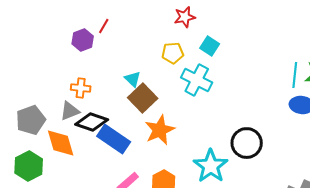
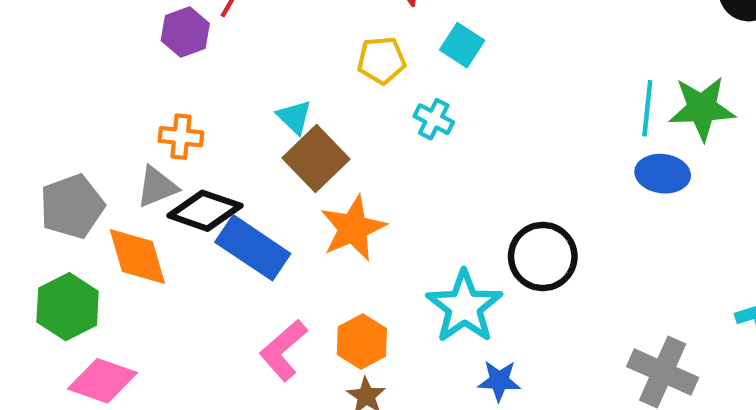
cyan cross: (197, 80) -> (434, 119), size x0.6

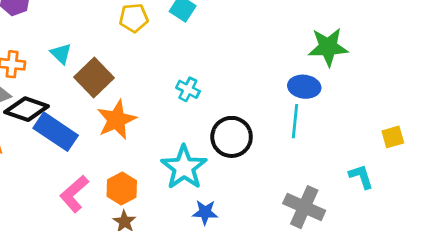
cyan line: (647, 108) -> (295, 121), moved
cyan triangle: (294, 117) -> (61, 54), moved
cyan cross: (434, 119) -> (188, 89), moved

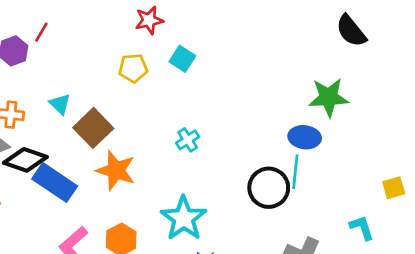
cyan cross: (188, 89) -> (188, 140), turned 30
orange star: (116, 120) -> (116, 170), turned -30
black circle: (232, 137) -> (269, 188), moved

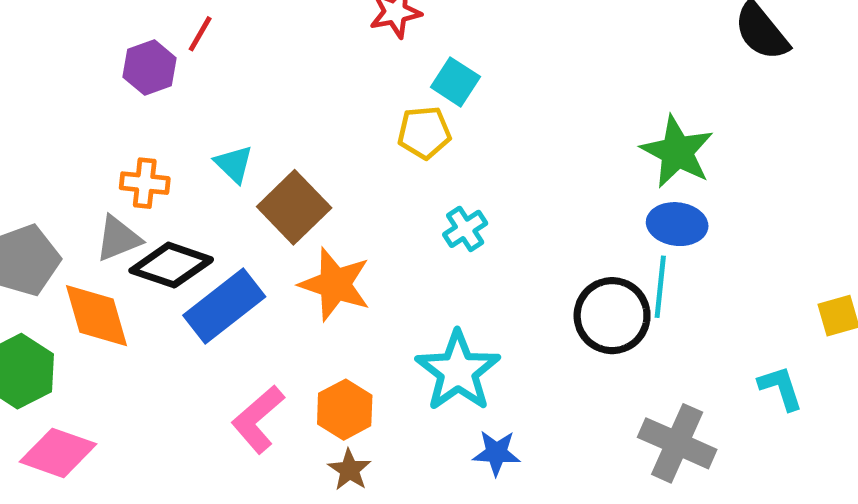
yellow pentagon: (133, 68) -> (424, 133), moved
green star: (329, 97) -> (677, 152), moved, turned 30
blue rectangle: (55, 182) -> (224, 306), turned -72

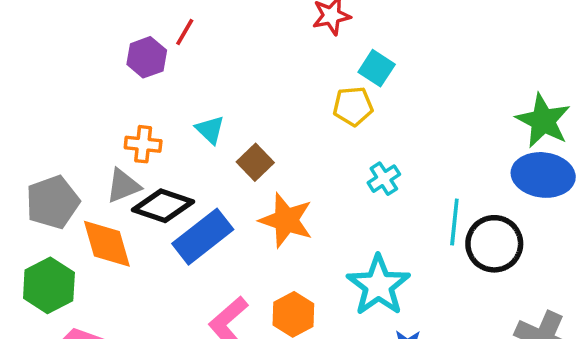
brown square: (294, 207) -> (255, 162), size x0.7
blue ellipse: (677, 224) -> (543, 175), size x1.4
cyan line: (660, 287) -> (454, 222), moved

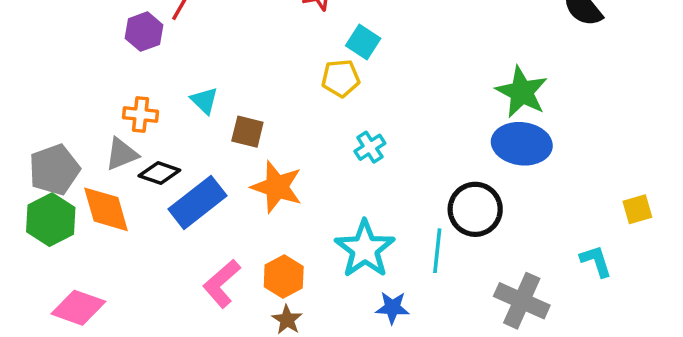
brown square: (255, 162) -> (247, 132), turned -32
black diamond: (163, 206) -> (159, 173), size x0.7
cyan line: (454, 222) -> (437, 251), moved
green hexagon: (49, 285) -> (51, 220), moved

